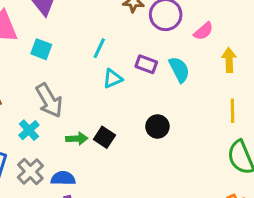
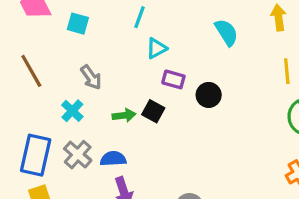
purple rectangle: (146, 64) -> (173, 79), moved
gray arrow: (49, 100) -> (91, 77), size x0.7

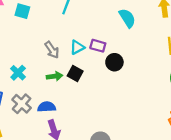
cyan triangle: (156, 48) -> (77, 47), moved
gray arrow: (91, 77) -> (52, 50), moved
purple rectangle: (173, 79) -> (98, 46), moved

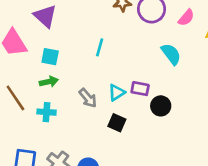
cyan cross: (18, 73) -> (47, 112), moved, turned -35
green arrow: (54, 76) -> (49, 82), moved

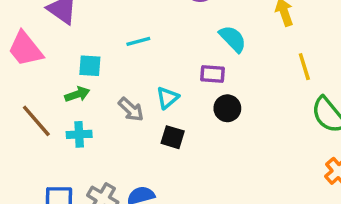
cyan line: (100, 47) -> (138, 41), turned 66
cyan square: (50, 57) -> (90, 66), moved
purple rectangle: (140, 89) -> (213, 74), moved

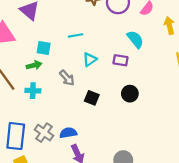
cyan triangle: (168, 98) -> (90, 60), moved
black circle: (227, 108) -> (130, 94), moved

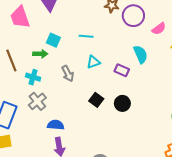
black square: (92, 98) -> (96, 100), moved
gray cross: (44, 133) -> (37, 101), moved

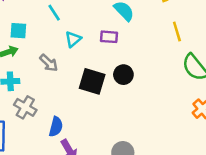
cyan line: (86, 36) -> (54, 13), turned 72
black square: (96, 100) -> (92, 81), size x1.5
blue semicircle: (56, 125) -> (56, 127), turned 119

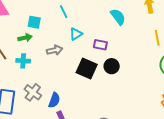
purple rectangle: (109, 37) -> (100, 45), moved
gray arrow: (49, 63) -> (55, 50), turned -63
gray cross: (25, 107) -> (33, 92), moved

